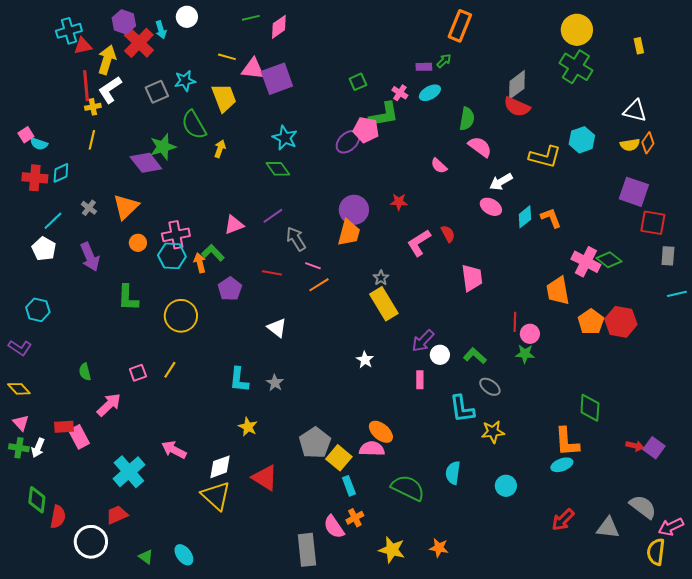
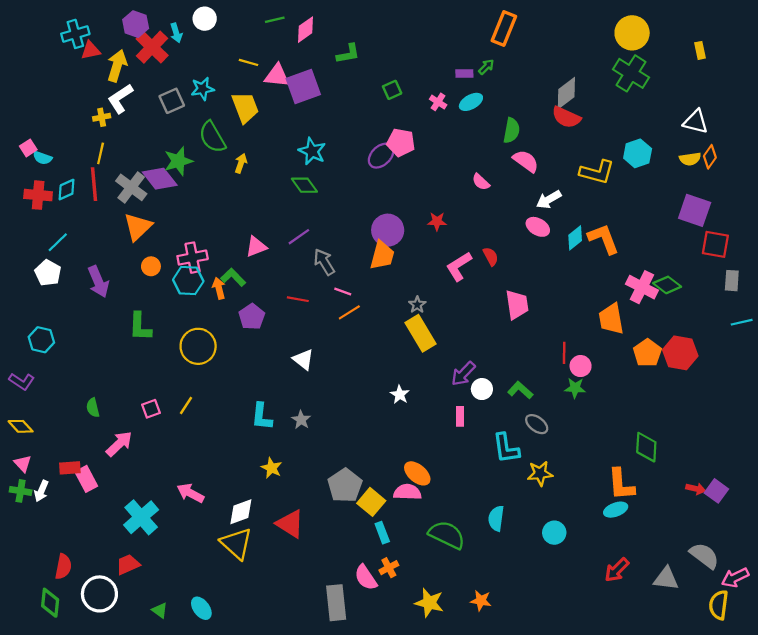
red line: (86, 86) -> (94, 184), moved
green L-shape: (384, 115) -> (348, 54), moved, size x0.7
gray cross: (89, 208) -> (131, 187), moved, size x1.8
orange L-shape: (551, 218) -> (604, 239), size x1.4
green diamond: (37, 500) -> (50, 603), moved

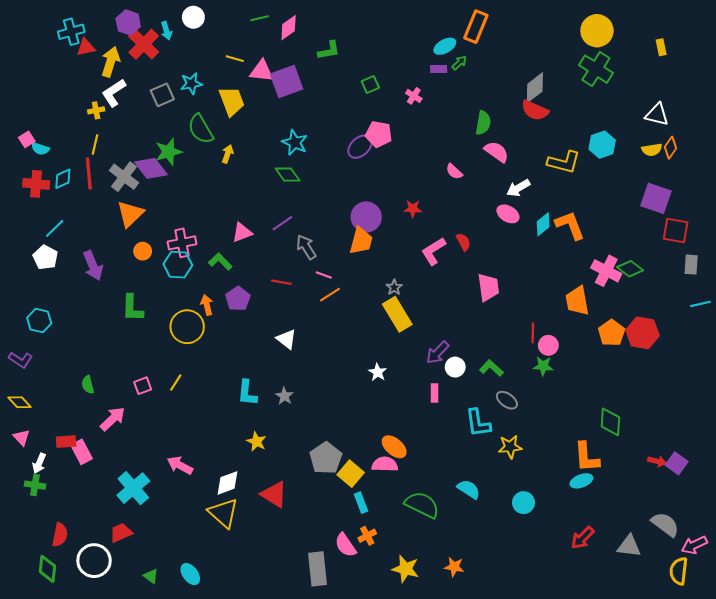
cyan ellipse: (471, 102) -> (445, 46), moved
orange arrow: (219, 288) -> (207, 305), moved
green cross: (21, 491) -> (35, 485), moved
cyan semicircle: (496, 518) -> (469, 489), turned 115

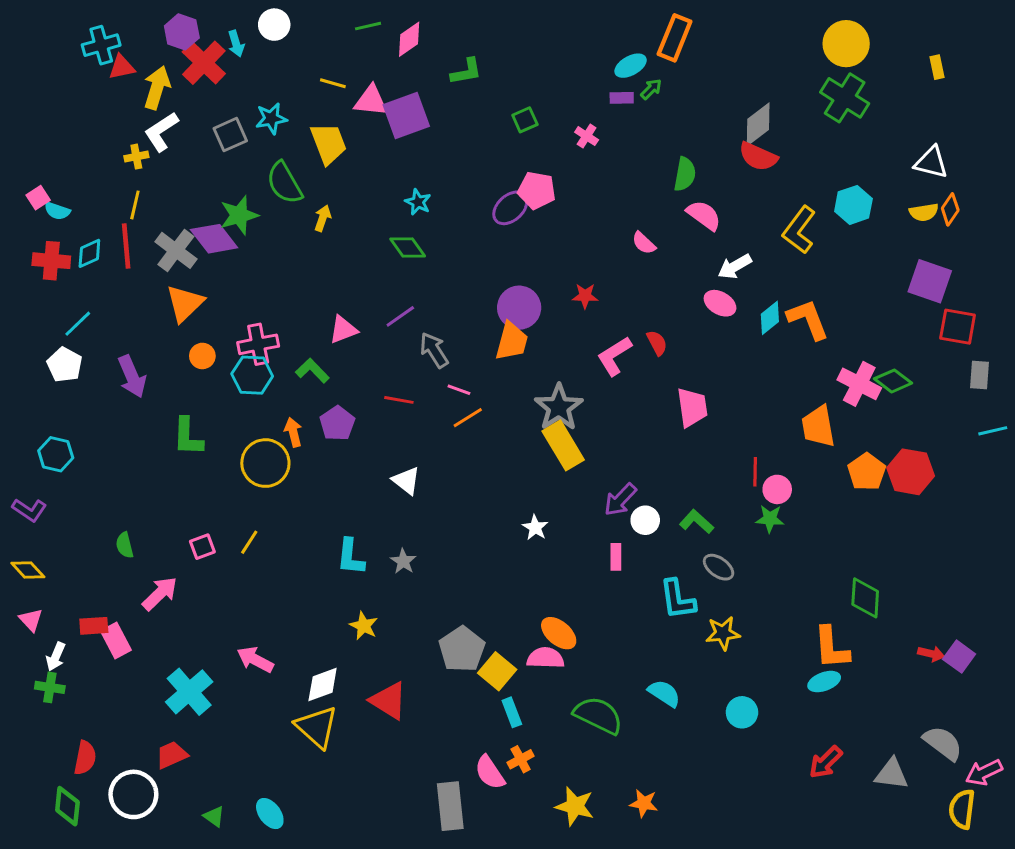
cyan star: (295, 142) -> (418, 202), size x0.7
yellow L-shape: (564, 162) -> (799, 230), turned 112
gray star: (394, 287) -> (559, 407), size x2.0

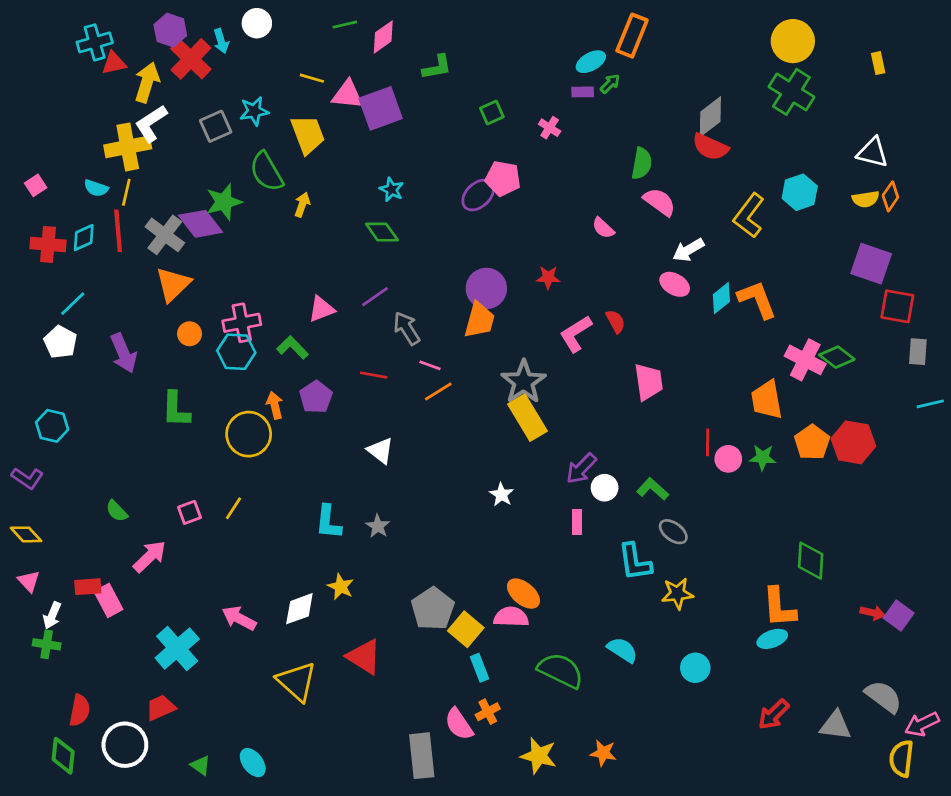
yellow cross: (136, 157) -> (128, 147), size x2.0
cyan semicircle: (57, 211) -> (96, 188), moved
green star: (770, 519) -> (763, 457), moved
green semicircle: (125, 545) -> (117, 511), turned -30
white diamond: (323, 684) -> (299, 609), moved

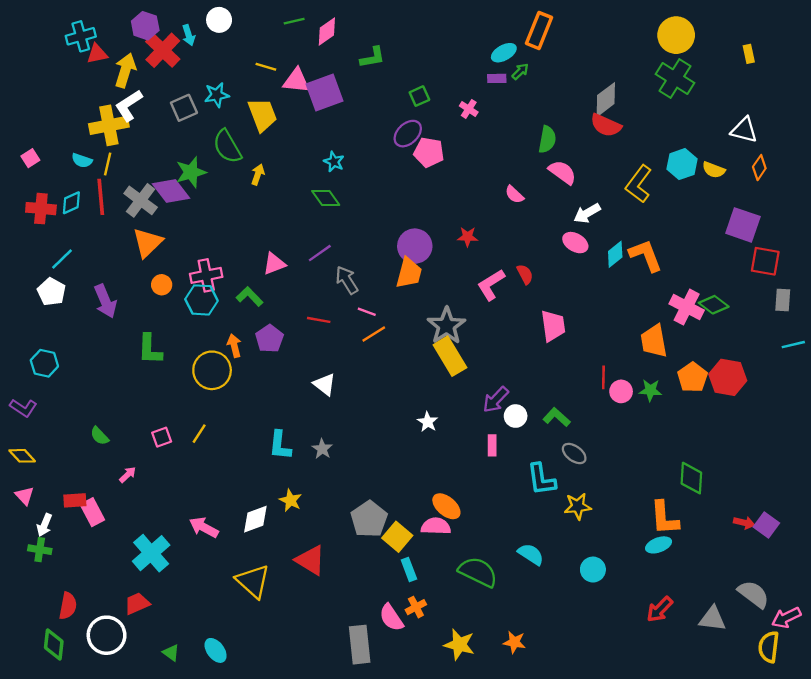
purple ellipse: (478, 195) -> (408, 134), moved
yellow semicircle: (866, 199) -> (714, 170), moved, turned 30
pink arrow: (150, 556) -> (128, 475), size x0.6

